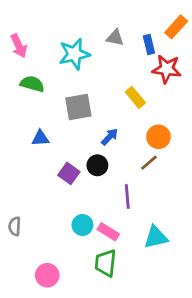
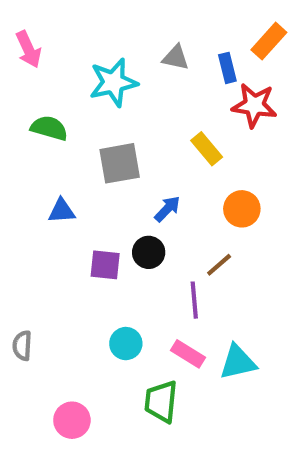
pink arrow: (19, 46) -> (28, 49), moved
brown line: (149, 163) -> (219, 265), moved
purple square: (69, 173) -> (105, 265), turned -30
pink rectangle: (108, 232) -> (188, 354), moved

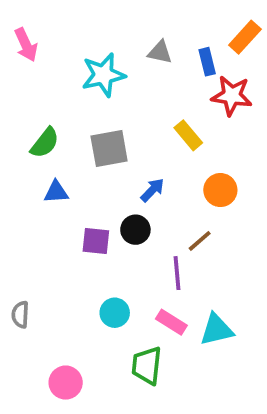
green semicircle: (49, 128) -> (45, 143), moved, turned 112

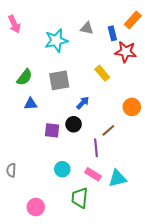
orange circle: (220, 190) -> (132, 107), moved

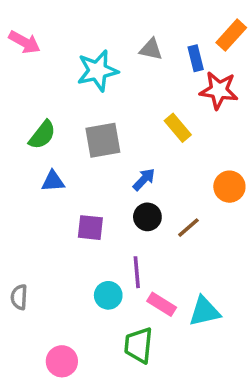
pink arrow: (14, 24) -> (24, 42), turned -36
black circle: (74, 124) -> (147, 217), moved
purple line: (96, 148) -> (137, 272), moved

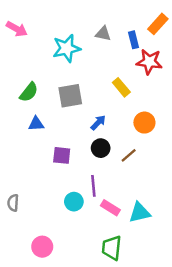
orange circle: (229, 187) -> (144, 123), moved
green trapezoid: (139, 345) -> (112, 248), moved

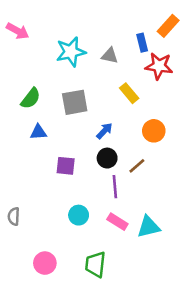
gray triangle: (103, 34) -> (110, 56), moved
purple line: (93, 186) -> (115, 187), moved
green trapezoid: (112, 248) -> (95, 264), moved

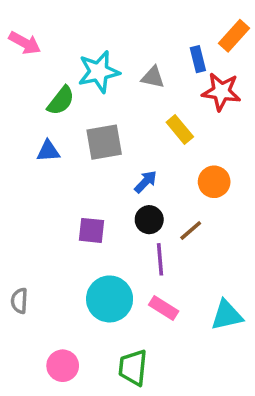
green semicircle: (31, 98) -> (61, 101), moved
blue triangle: (38, 132) -> (48, 151), moved
cyan circle: (79, 215) -> (110, 299), size x1.6
cyan triangle: (149, 227) -> (227, 315), moved

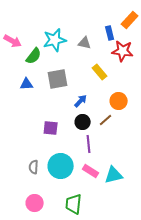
pink arrow: (25, 43) -> (13, 41), moved
brown line: (191, 230) -> (106, 120), moved
gray semicircle: (19, 301) -> (34, 167), moved
cyan triangle: (227, 315) -> (114, 175), moved

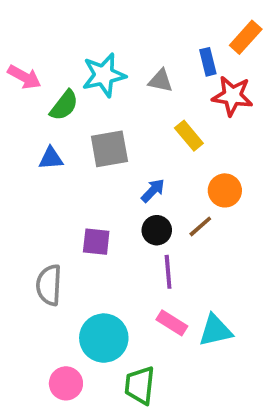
cyan circle: (61, 166) -> (104, 338), moved
gray semicircle: (34, 167) -> (49, 285), moved, size x1.5

